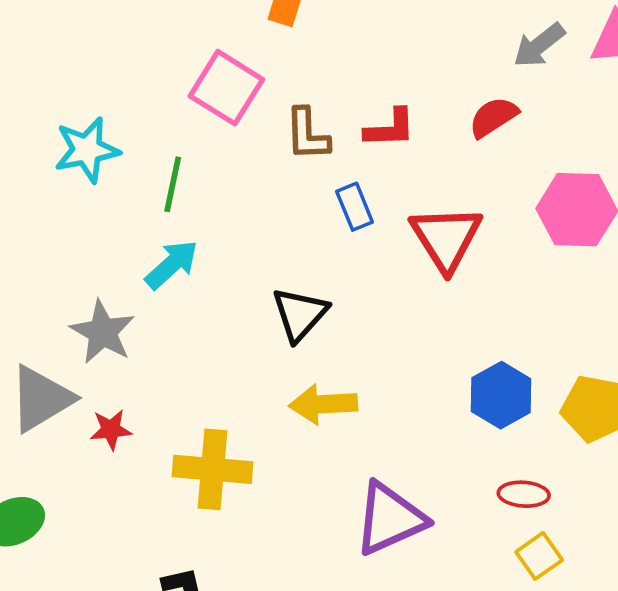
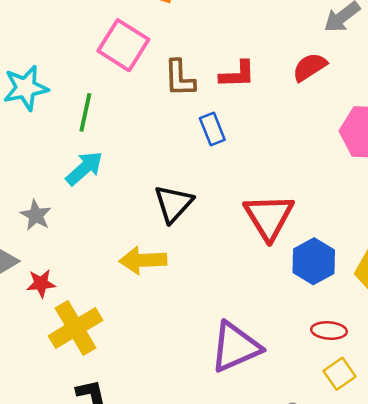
red triangle: (446, 238) -> (269, 217), moved
gray star: (103, 332) -> (36, 215), size x0.7
yellow arrow: (323, 404) -> (143, 260), moved
yellow cross: (212, 469) -> (76, 328), moved, turned -36

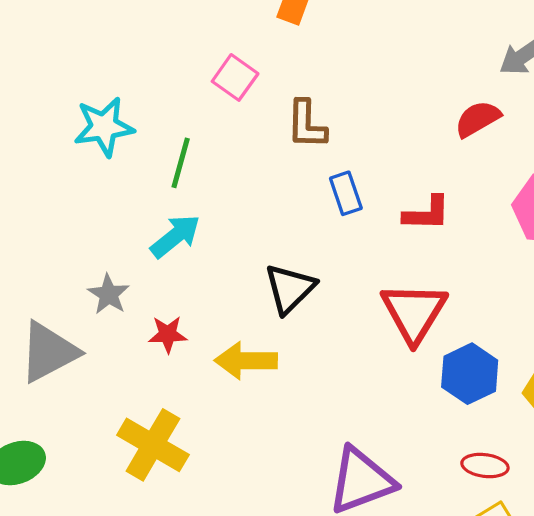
pink square: (123, 45) -> (235, 77), size x0.7
red L-shape: (237, 74) -> (427, 213), moved
red star: (41, 283) -> (168, 334), moved
yellow cross: (76, 328) -> (153, 445), turned -32

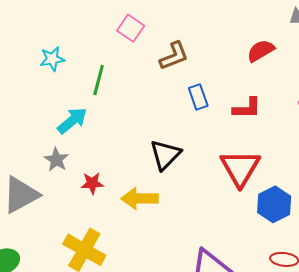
red semicircle: (478, 119) -> (261, 51), moved
brown L-shape: (307, 125) -> (174, 56), turned -112
cyan star: (104, 127) -> (52, 59), size x0.7
cyan arrow: (175, 236) -> (72, 121), moved

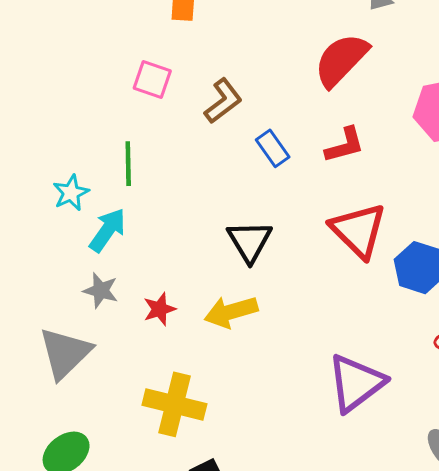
red semicircle: (261, 51) -> (341, 60), size x1.5
cyan star: (52, 59) -> (71, 193), moved

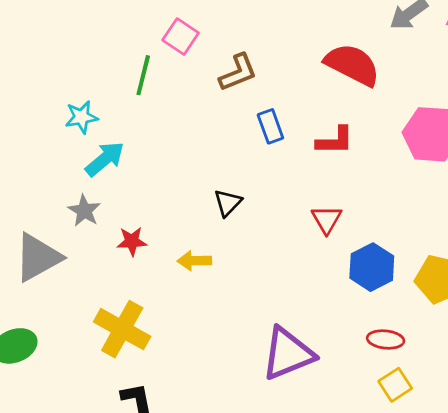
red semicircle: (341, 60) -> (352, 65), turned 58
green line: (128, 164) -> (143, 75), moved
red triangle: (358, 230) -> (327, 219), size x0.6
black triangle: (250, 241) -> (228, 203), size x0.7
yellow arrow: (231, 312) -> (194, 261), size x0.7

